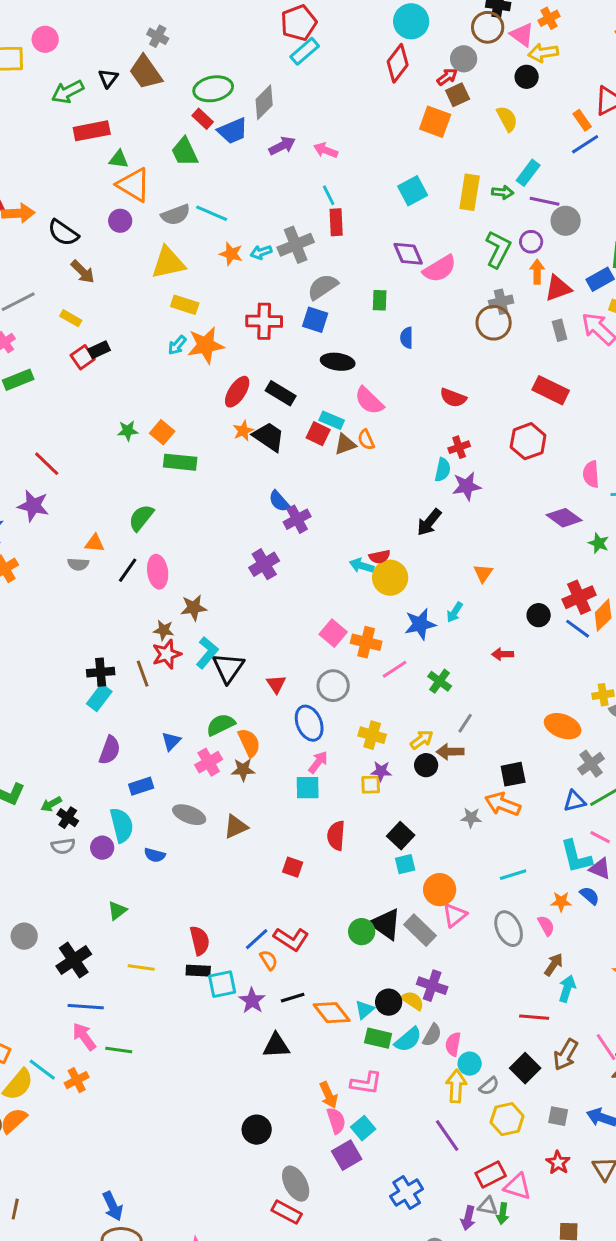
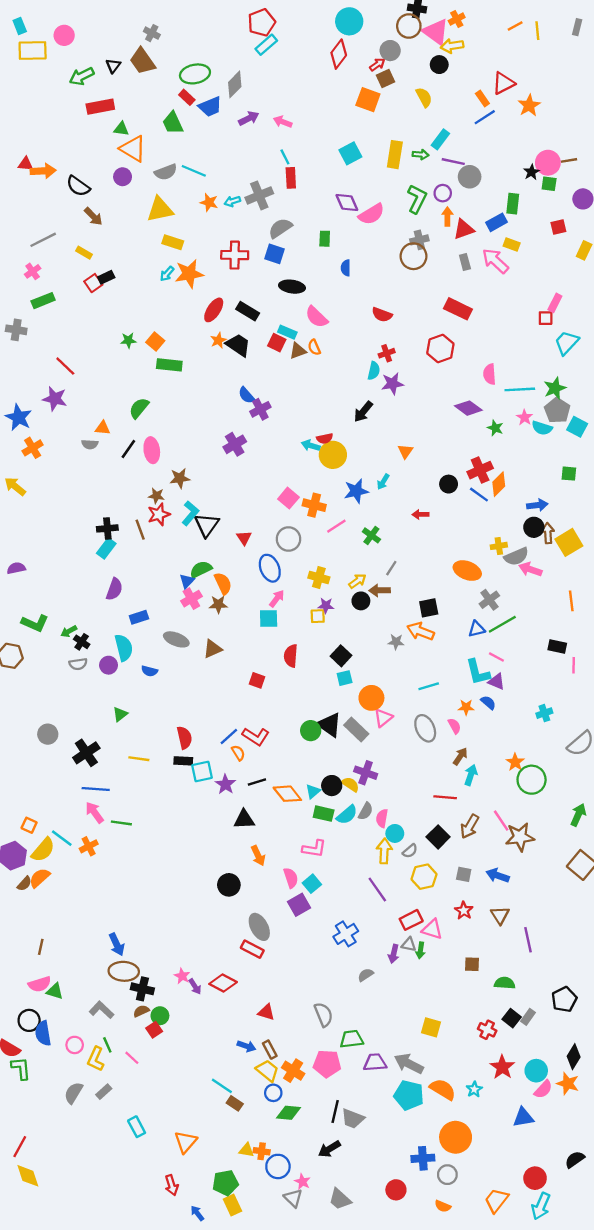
pink triangle: (522, 35) -> (436, 32), size x1.4
blue triangle: (171, 741) -> (187, 581), moved
orange arrow: (329, 1095) -> (258, 856), moved

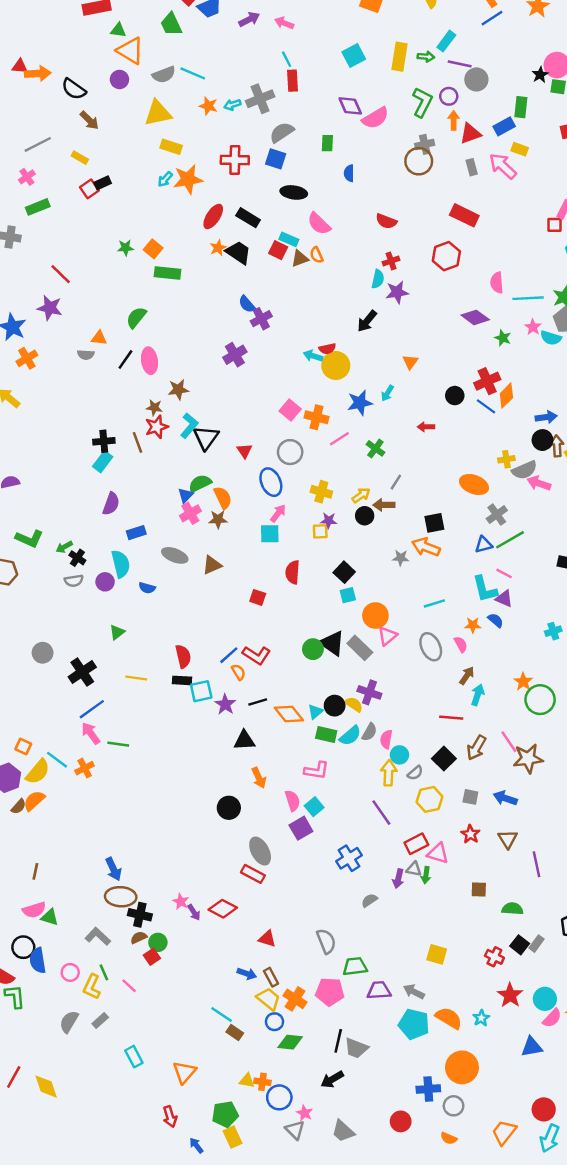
blue line: (96, 789) -> (92, 709), turned -40
gray arrow: (409, 1064) -> (414, 992), size x0.7
yellow diamond: (28, 1176) -> (46, 1087), moved

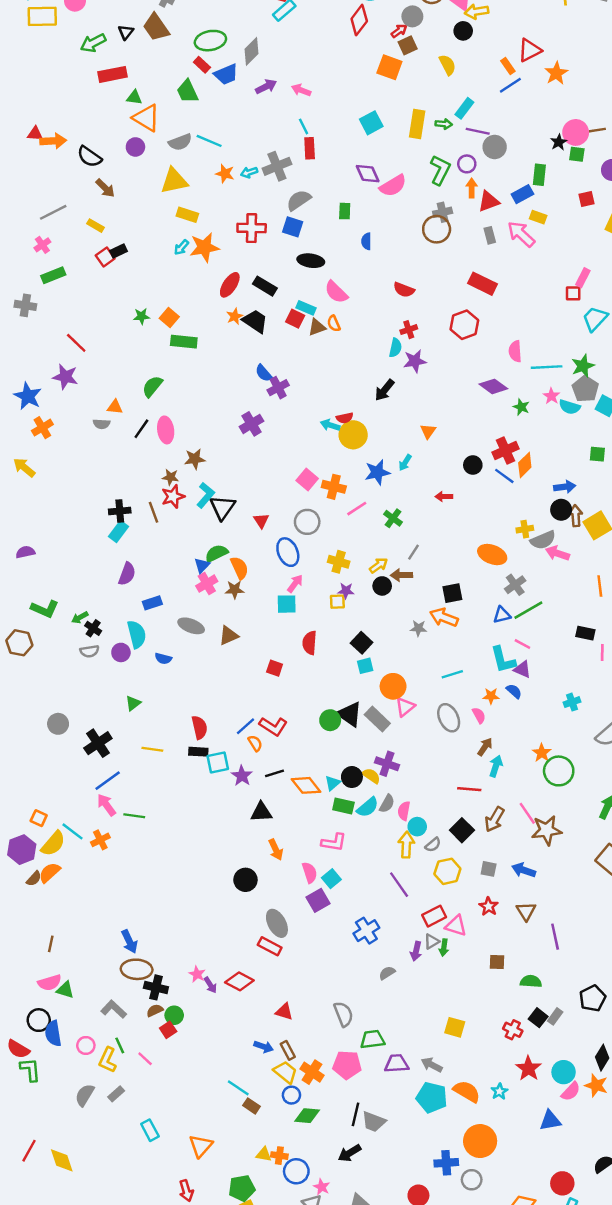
gray triangle: (414, 869) -> (432, 941), turned -42

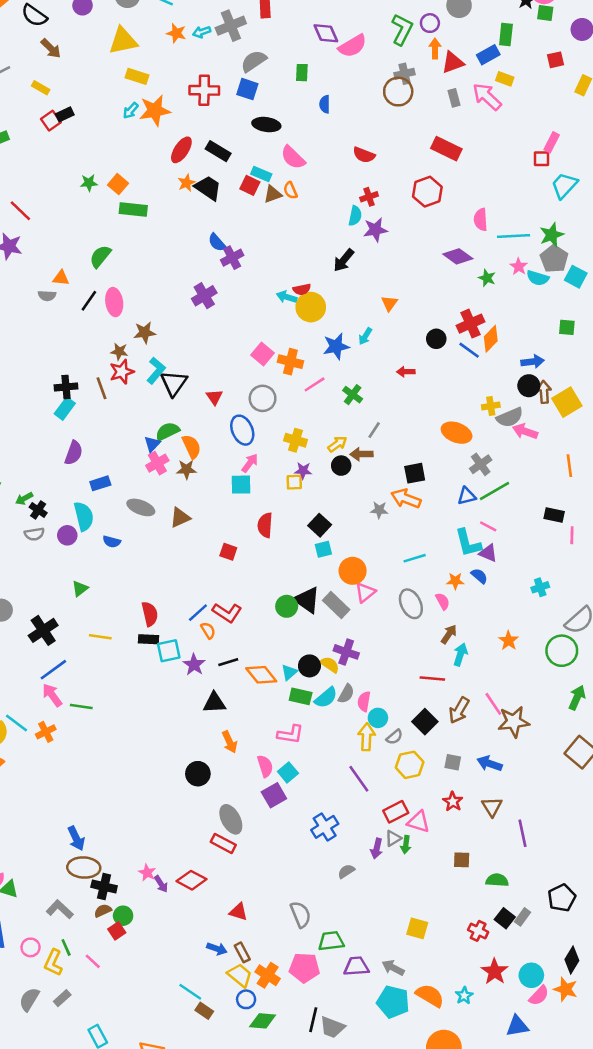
green circle: (559, 771) -> (562, 651), moved

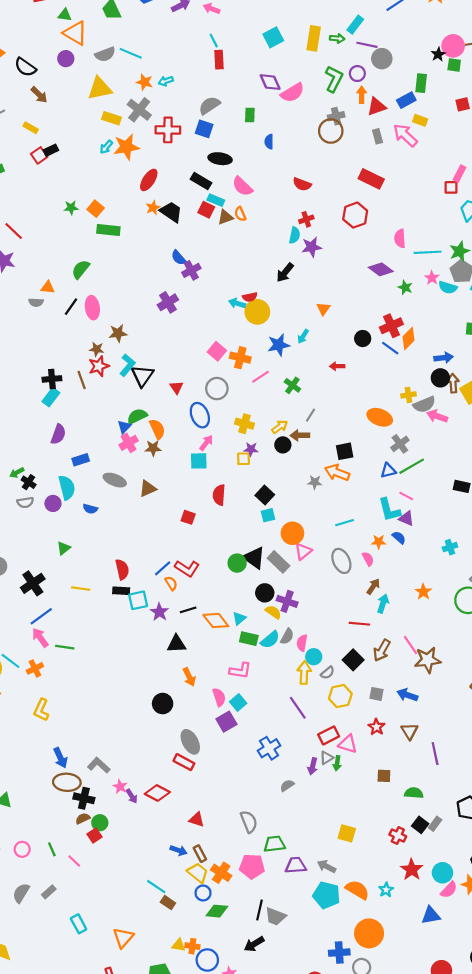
gray cross: (231, 26) -> (139, 110), moved, turned -30
black rectangle: (218, 151) -> (201, 181), moved
black circle: (309, 666) -> (265, 593), moved
gray L-shape: (60, 909) -> (99, 765), moved
yellow L-shape: (53, 963) -> (41, 710), moved

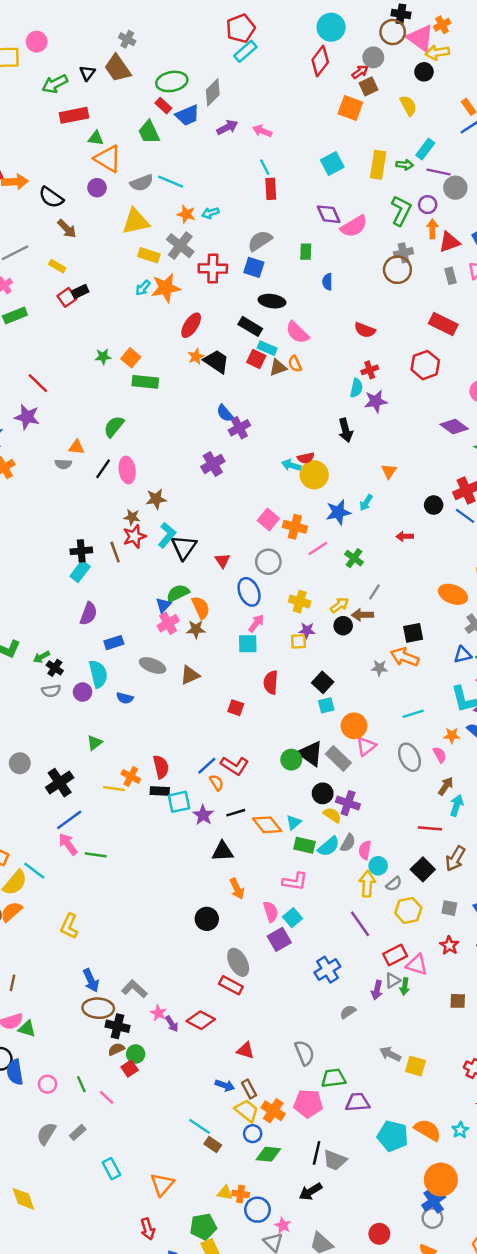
black arrow: (285, 273) -> (346, 430), turned -54
orange cross: (35, 668) -> (131, 776), moved, turned -35
gray arrow: (326, 866) -> (390, 1054), moved
blue cross: (339, 953) -> (434, 1201), moved, turned -30

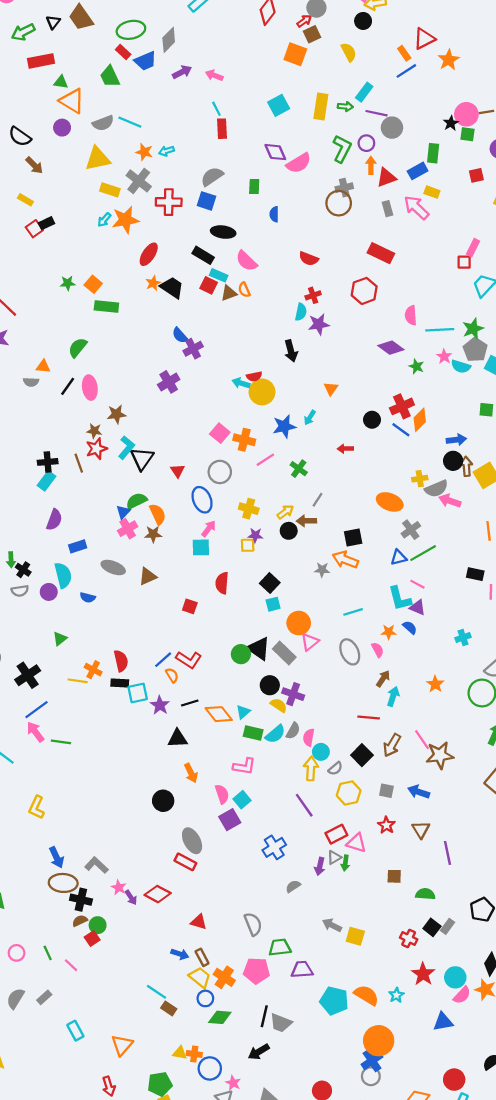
green arrow: (41, 657) -> (11, 560), turned -64

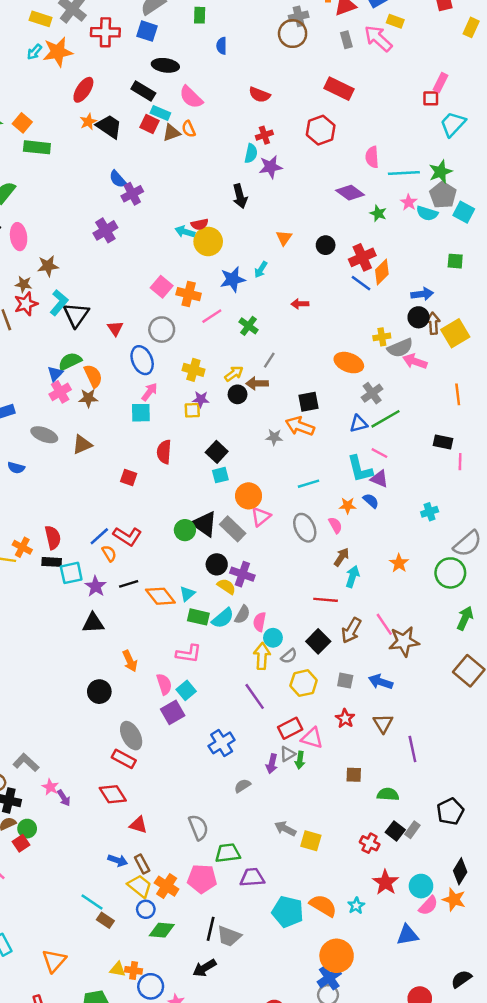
black circle: (372, 420) -> (326, 245), moved
black triangle: (178, 739) -> (93, 623), moved
red diamond: (158, 894) -> (113, 794), moved, turned 30

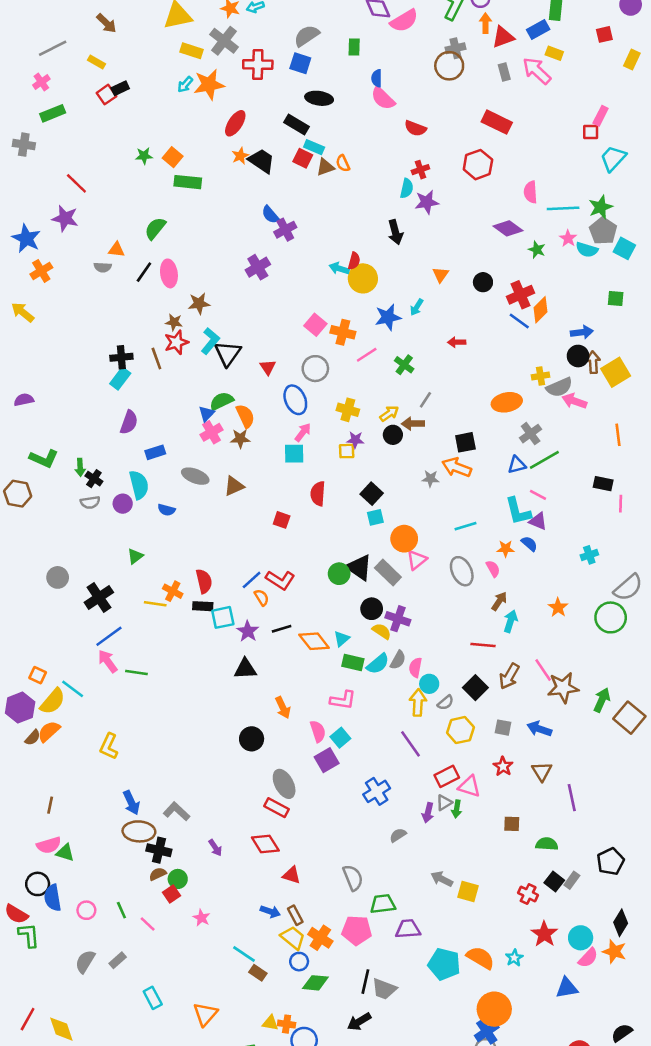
pink semicircle: (191, 97) -> (383, 98), moved
red semicircle: (200, 224) -> (354, 261), turned -63
orange ellipse: (349, 363) -> (507, 402), turned -32
green arrow: (465, 618) -> (602, 700), moved
pink star: (50, 787) -> (201, 918), moved

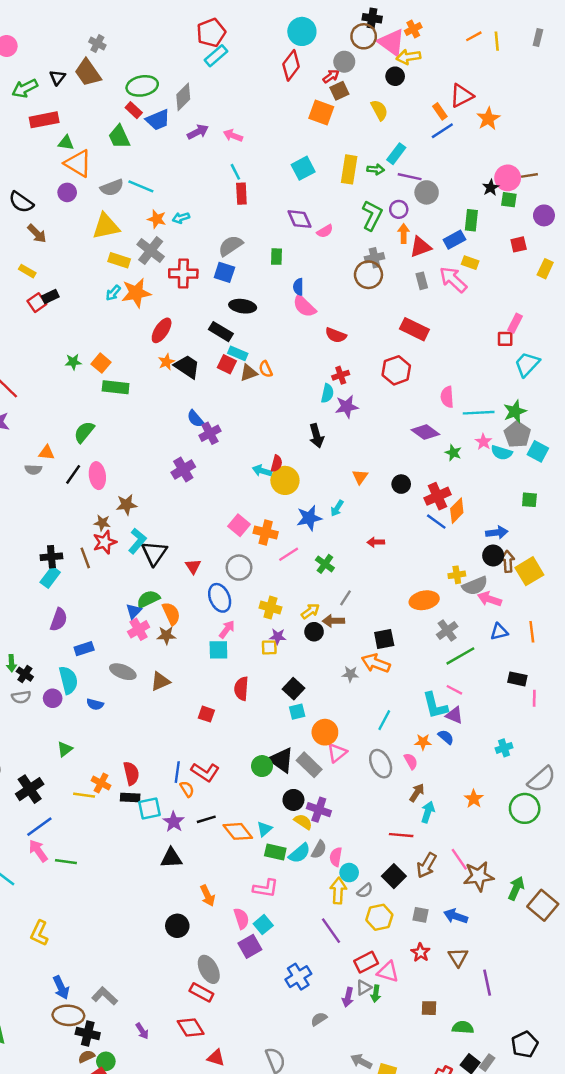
pink semicircle: (404, 21) -> (325, 231), size x0.6
blue triangle: (517, 465) -> (499, 632), moved
cyan line: (465, 526) -> (384, 720), turned -45
blue line: (252, 580) -> (177, 772), turned -40

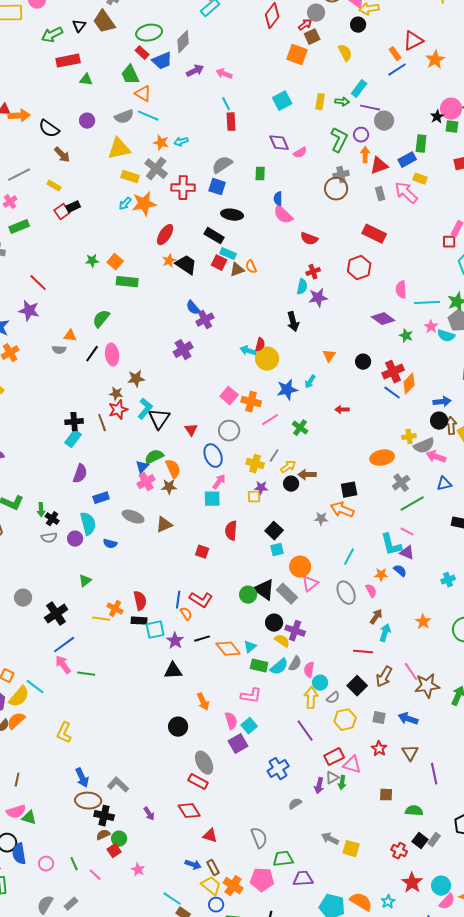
orange triangle: (78, 163) -> (143, 94), moved, size x0.7
yellow rectangle: (349, 169) -> (320, 102), size x0.7
gray line: (345, 598) -> (274, 456), moved

